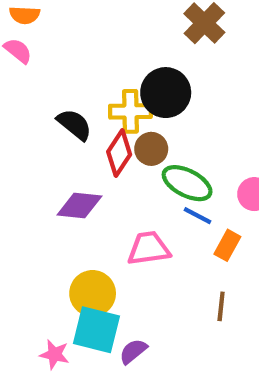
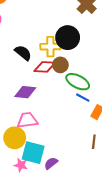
red diamond: (119, 153) -> (45, 67), turned 60
pink trapezoid: (149, 248) -> (27, 120), moved
yellow circle: (93, 293) -> (15, 138), moved
pink star: (54, 354) -> (21, 165), moved

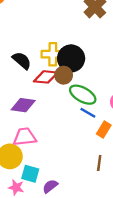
black circle: (68, 38) -> (71, 58), moved
cyan square: (33, 153) -> (30, 174), size x0.7

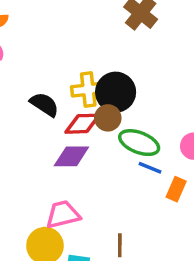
purple diamond: (23, 105) -> (71, 156), moved
brown line: (99, 163) -> (120, 245), moved

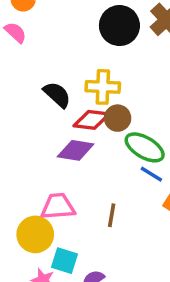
black circle: (116, 92) -> (119, 26), moved
brown line: (120, 245) -> (112, 215), moved

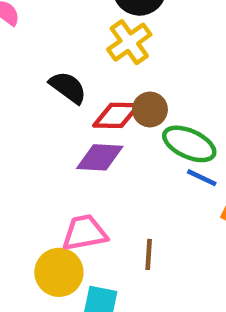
yellow cross: (103, 87) -> (129, 42), moved, turned -32
brown line: (112, 215) -> (149, 254), moved

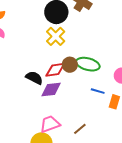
black semicircle: (68, 87) -> (34, 78), moved
green ellipse: (189, 144) -> (88, 64), moved
brown line: (149, 254) -> (80, 129), turned 56

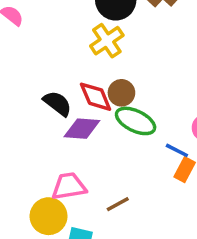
green ellipse: (88, 64) -> (136, 121), moved
red diamond: (55, 70) -> (96, 97), turned 65
blue line: (98, 91) -> (177, 150), moved

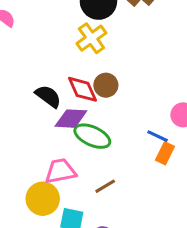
green ellipse: (136, 121) -> (92, 136), moved

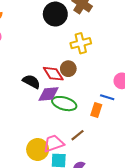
yellow cross: (91, 38) -> (81, 43), moved, turned 30
orange rectangle: (165, 153) -> (96, 110), moved
pink trapezoid: (60, 171) -> (53, 143), moved

